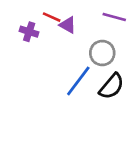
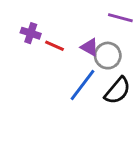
red line: (52, 17) -> (54, 46), moved
purple triangle: (68, 25) -> (90, 47), moved

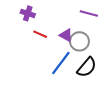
purple cross: (31, 33) -> (28, 13), moved

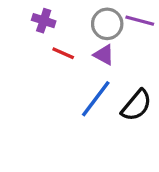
gray circle: (79, 41) -> (107, 24), moved

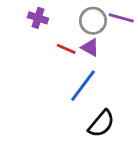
red line: (63, 53) -> (66, 49), moved
black semicircle: (136, 105) -> (101, 124), moved

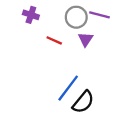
purple triangle: (90, 47) -> (86, 39), moved, turned 35
blue line: (83, 86) -> (68, 88), moved

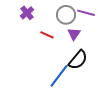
purple cross: (31, 15) -> (27, 13), turned 32
black semicircle: (83, 102) -> (78, 60), moved

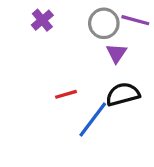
red line: (47, 35) -> (66, 94), moved, turned -40
black semicircle: (78, 60) -> (123, 94), turned -145

